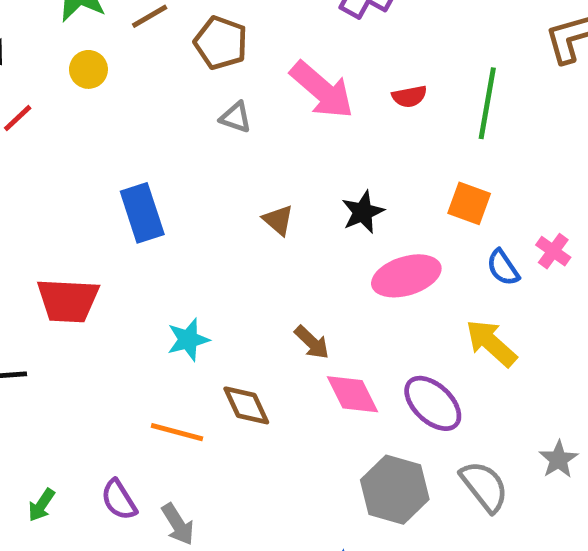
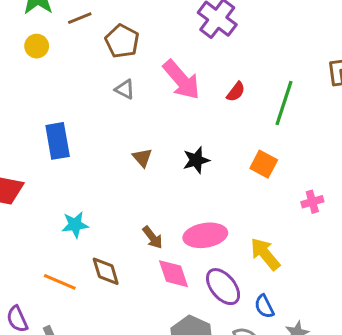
red semicircle: (409, 96) -> (236, 92), turned -50
pink cross: (553, 251) -> (312, 202), turned 30
blue semicircle: (503, 268) -> (264, 306), moved
pink ellipse: (406, 276) -> (205, 235), moved

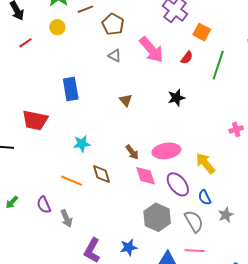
black star: (196, 160) -> (176, 98), moved
orange square: (264, 164) -> (202, 32), moved

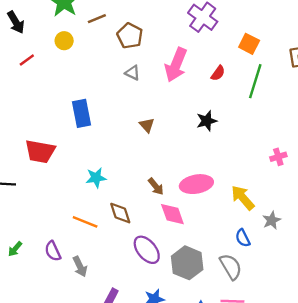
orange square: (202, 32) -> (249, 44), moved
pink arrow: (151, 50) -> (176, 65), turned 64
purple ellipse: (178, 184) -> (147, 250), moved
gray star: (226, 215) -> (272, 220), moved

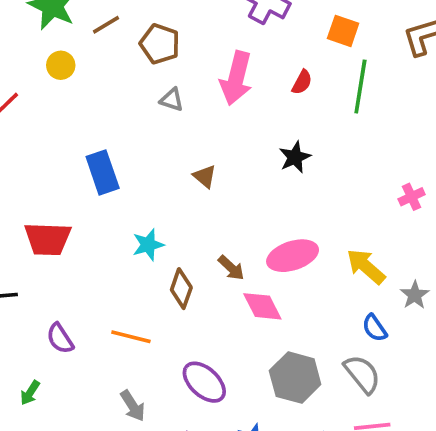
cyan star: (96, 178) -> (148, 245), moved
brown diamond: (120, 213) -> (181, 289), moved, turned 45
purple ellipse: (147, 250) -> (204, 382), moved
purple semicircle: (53, 251) -> (60, 338), moved

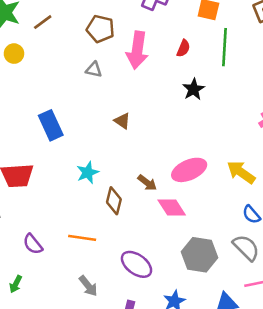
brown pentagon: (160, 44) -> (100, 29), moved
black star: (295, 157) -> (194, 89), moved

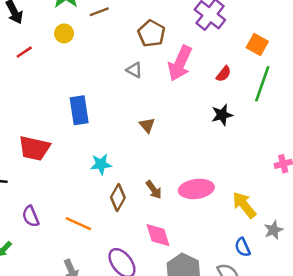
pink diamond: (172, 207) -> (158, 235), moved

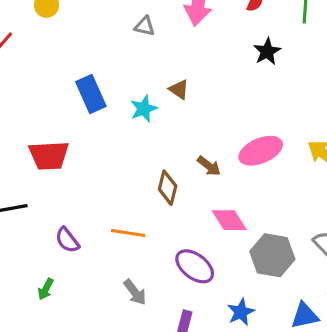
cyan star: (101, 164) -> (144, 109), moved

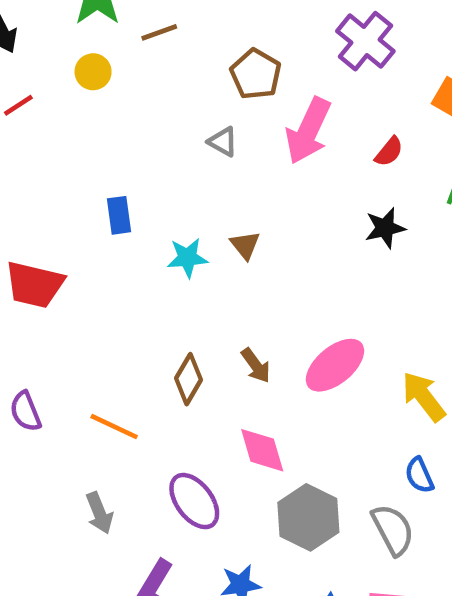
blue rectangle: (91, 94) -> (119, 215), size x0.7
pink ellipse: (261, 151) -> (335, 365), turned -33

